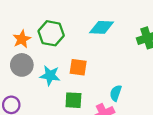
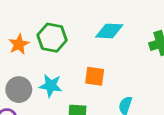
gray circle: (22, 65) -> (19, 90), moved
orange square: (78, 67) -> (95, 76), moved

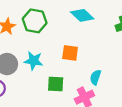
cyan diamond: (109, 31) -> (82, 15), turned 40

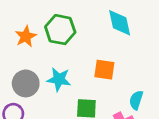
cyan diamond: (82, 15) -> (120, 23), turned 35

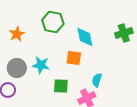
cyan diamond: (120, 23) -> (85, 37), moved
green hexagon: (60, 30) -> (53, 22), moved

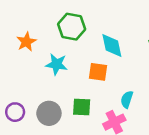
cyan star: (41, 65) -> (57, 64), moved
gray circle: (17, 68) -> (49, 113), moved

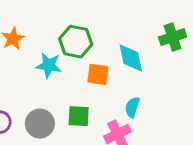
green hexagon: (72, 27) -> (76, 42), moved
cyan diamond: (112, 45) -> (131, 58), moved

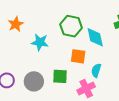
green hexagon: (76, 42) -> (71, 26), moved
orange square: (98, 74) -> (78, 56), moved

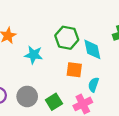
green square: (60, 76) -> (54, 102), moved, turned -35

